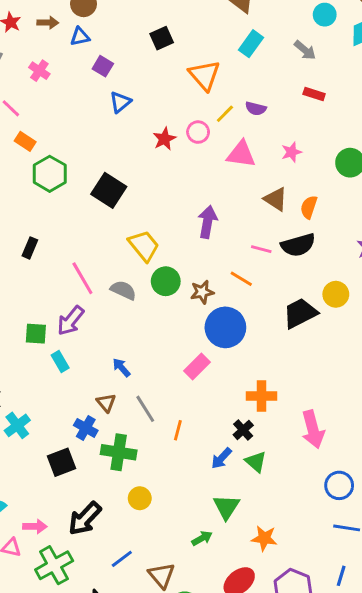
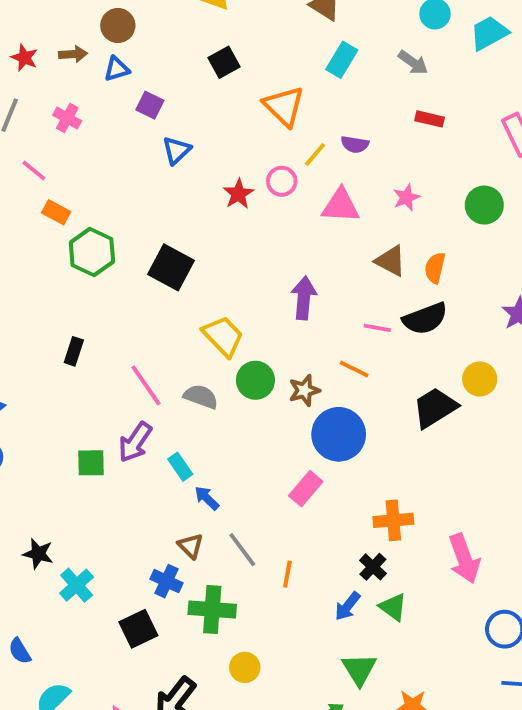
cyan rectangle: (60, 361) -> (180, 467), moved

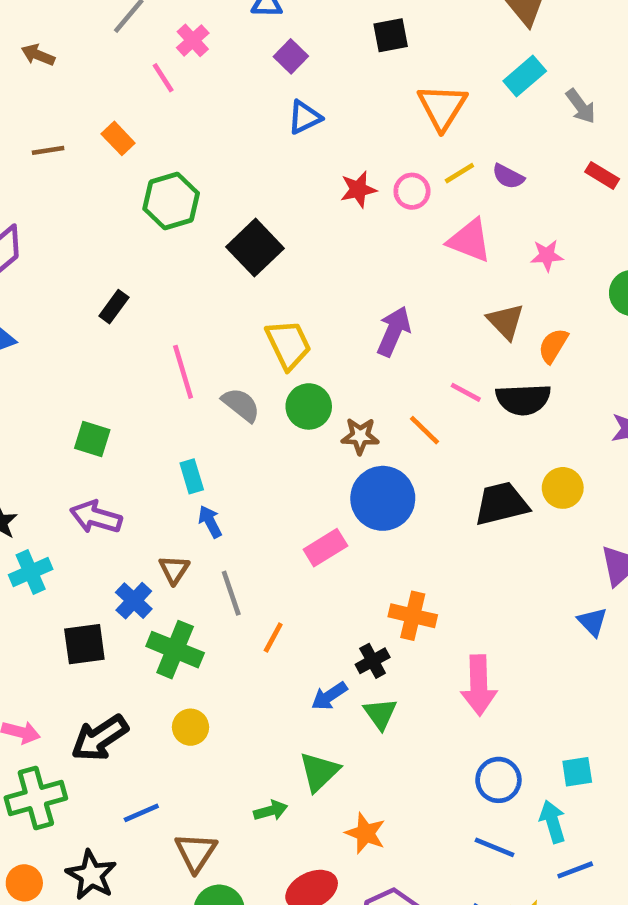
gray arrow: (413, 63) -> (581, 106), moved
pink line: (34, 170) -> (163, 78), moved
orange rectangle: (56, 212) -> (118, 138), moved
purple arrow: (135, 442) -> (96, 517), moved, turned 54

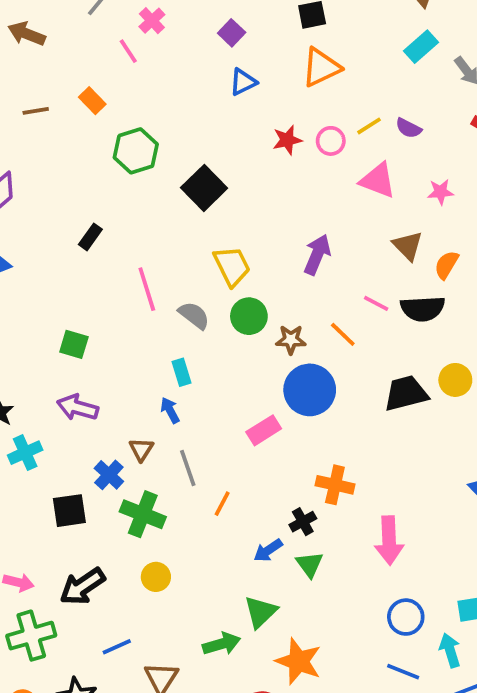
brown arrow: (38, 55) -> (27, 34), size x1.4
orange triangle: (442, 107) -> (321, 67), moved, turned 33
cyan rectangle: (192, 476) -> (182, 372), moved
green arrow: (271, 811) -> (222, 644), size x1.4
orange star: (365, 833) -> (299, 661), size x1.4

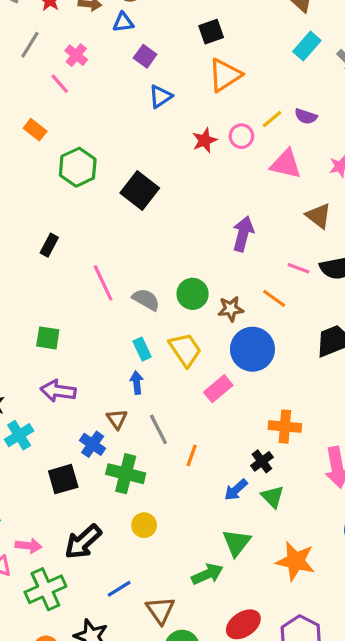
yellow trapezoid: (232, 266) -> (185, 350), moved
blue arrow: (170, 410) -> (137, 383), turned 30
orange star: (299, 661) -> (296, 561), moved

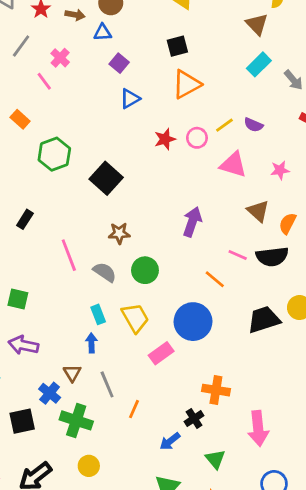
brown star: (231, 309) -> (119, 233), moved
green triangle: (273, 497) -> (215, 459), moved

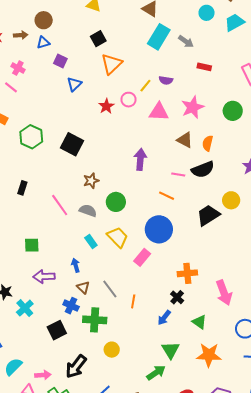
cyan rectangle: (259, 64) -> (159, 37), size x1.4
pink star: (280, 170) -> (193, 107), size x1.6
blue arrow: (91, 343) -> (76, 265), moved

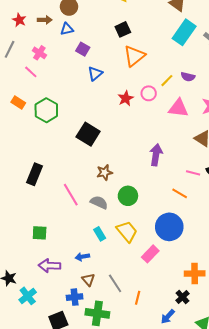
green hexagon: (31, 137) -> (46, 110), moved
black rectangle: (22, 188) -> (35, 174), size x1.5
blue arrow: (76, 265) -> (82, 257), turned -88
blue cross: (71, 306) -> (75, 297), turned -35

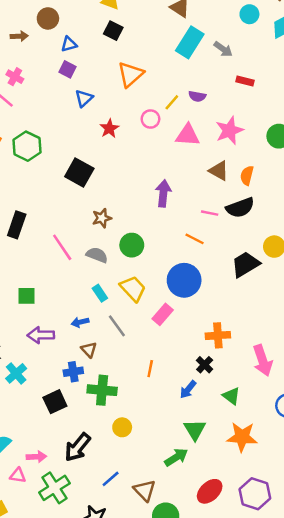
blue triangle: (67, 29) -> (69, 44), moved
black square: (123, 29) -> (113, 31), moved, turned -35
red star: (126, 98) -> (109, 128), moved
gray line: (115, 283) -> (117, 326), moved

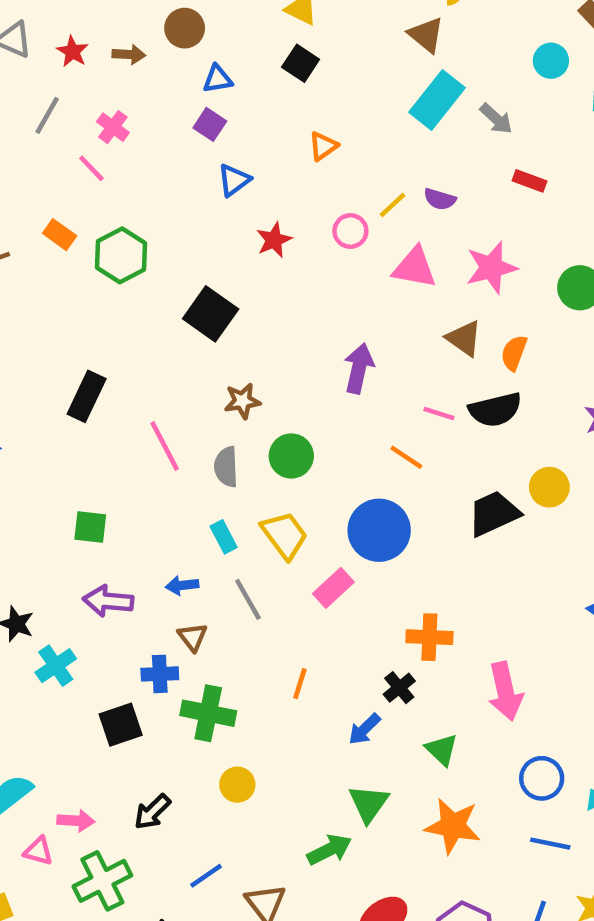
orange triangle: (131, 74) -> (323, 146), size x0.6
gray semicircle: (97, 255) -> (226, 467), turned -120
black arrow: (78, 447) -> (152, 812), size x0.7

